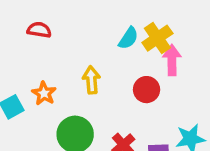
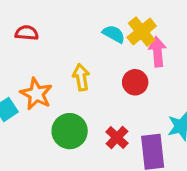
cyan semicircle: (128, 38) -> (114, 34), turned -90
orange star: (44, 93) -> (36, 94), size x1.4

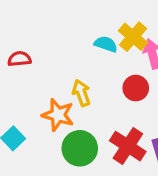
orange star: (36, 94) -> (58, 115), moved
red cross: (117, 138) -> (128, 146), size x1.5

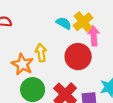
red circle: (136, 88) -> (78, 57), size x1.5

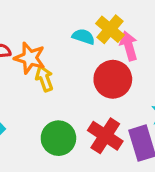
yellow arrow: (41, 53) -> (44, 78), moved
orange star: (22, 64) -> (30, 58), moved

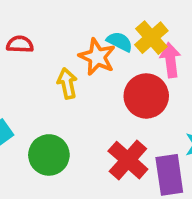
orange star: (30, 58) -> (97, 57), moved
green circle: (58, 138) -> (49, 155), moved

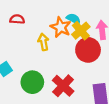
yellow cross: (151, 38) -> (81, 31), moved
red cross: (128, 160) -> (63, 86), moved

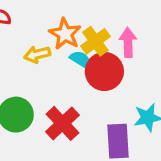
cyan semicircle: (73, 19) -> (81, 60), moved
yellow arrow: (43, 42) -> (37, 54), turned -98

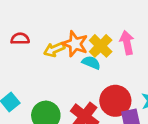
yellow arrow: (37, 54) -> (54, 49), moved
red circle: (104, 71) -> (115, 101), moved

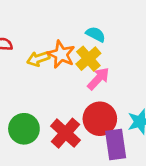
pink arrow: (127, 43) -> (98, 79), moved, turned 50
cyan semicircle: (91, 63) -> (96, 34), moved

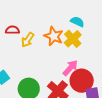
yellow arrow: (38, 59) -> (28, 40), moved, turned -35
pink arrow: (98, 79) -> (70, 68), moved

